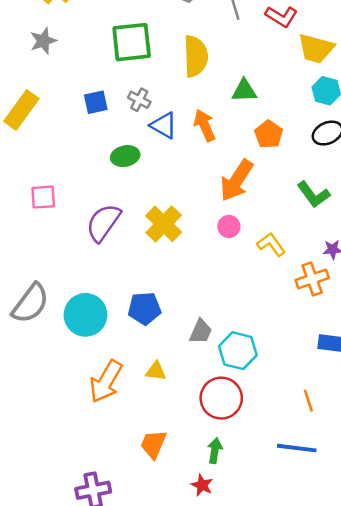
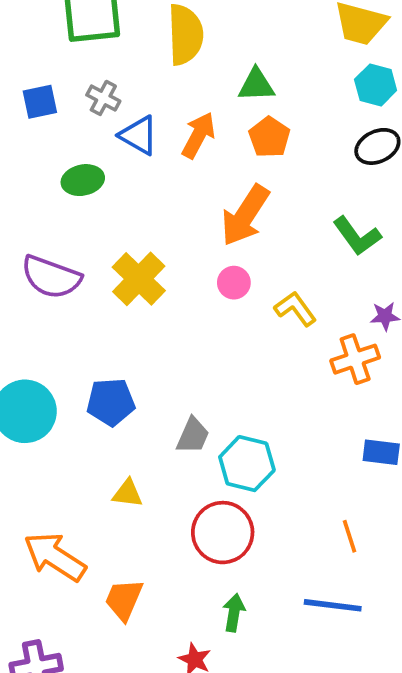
orange arrow: (205, 125) -> (198, 135), turned 52
orange pentagon: (269, 134) -> (269, 137), moved
purple semicircle: (103, 223) -> (51, 277), turned -105
orange arrow: (106, 381) -> (55, 557), moved, turned 93
green arrow: (215, 451) -> (234, 613), moved

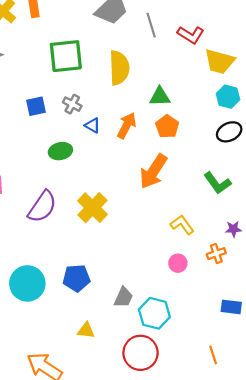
blue triangle: (139, 135) -> (92, 125), size x0.7
purple semicircle: (51, 277) -> (42, 207), turned -76
pink circle: (234, 283) -> (178, 263), moved
orange cross: (355, 359) -> (216, 254), size x0.7

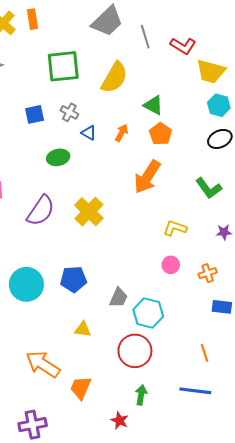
yellow semicircle: (119, 68) -> (114, 78), turned 32
green triangle: (160, 97) -> (153, 105), turned 30
orange arrow: (127, 125) -> (122, 133), size x0.7
yellow L-shape: (182, 225) -> (175, 228), turned -35
orange cross: (216, 254) -> (208, 273), moved

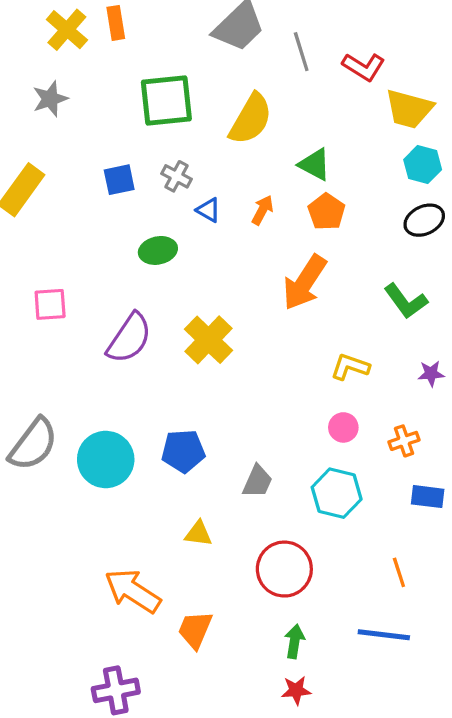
cyan hexagon: (148, 313) -> (337, 493), moved
red star: (120, 420) -> (296, 690), moved, turned -30

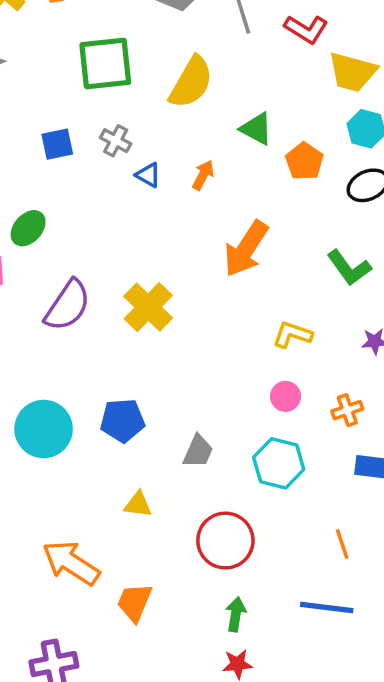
orange pentagon: (326, 212) -> (304, 161), moved
green ellipse: (158, 250) -> (28, 228), moved, turned -36

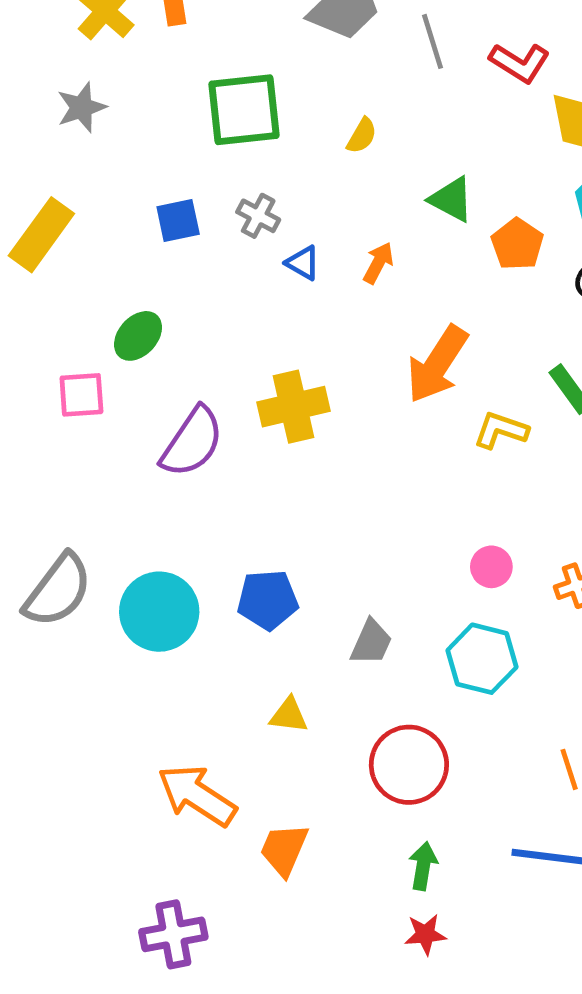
yellow semicircle: (191, 82) -> (362, 136), size x0.5
yellow cross: (148, 307) -> (293, 407), moved, turned 33
yellow L-shape: (292, 335) -> (501, 430), moved

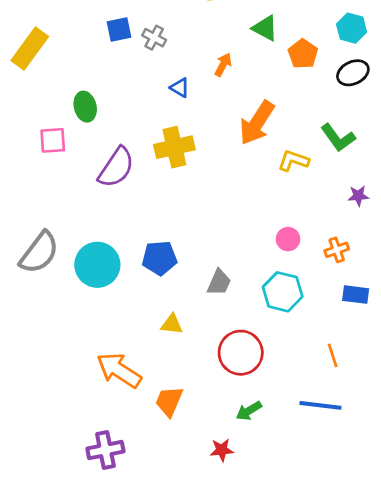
blue square: (178, 221) -> (119, 30), moved
blue triangle: (303, 263) -> (180, 88), moved
green ellipse: (138, 336) -> (85, 107), turned -56
green arrow: (423, 866) -> (249, 411), turned -130
red star: (425, 934) -> (222, 450), moved

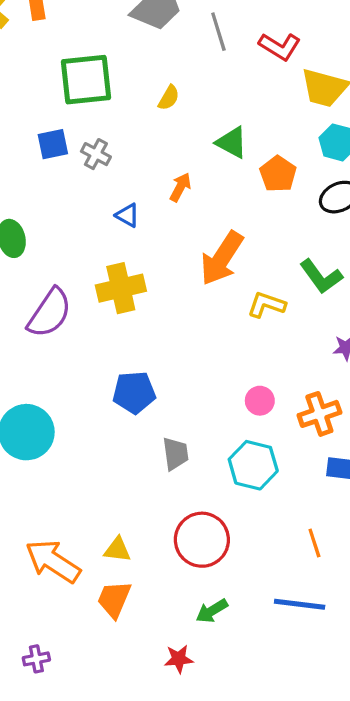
orange cross: (337, 250) -> (319, 414), size x1.4
blue pentagon: (160, 258) -> (134, 392), moved
gray trapezoid: (219, 282) -> (175, 454), turned -32
yellow triangle: (172, 324) -> (117, 550), moved
purple cross: (105, 450) -> (36, 659), size x0.6

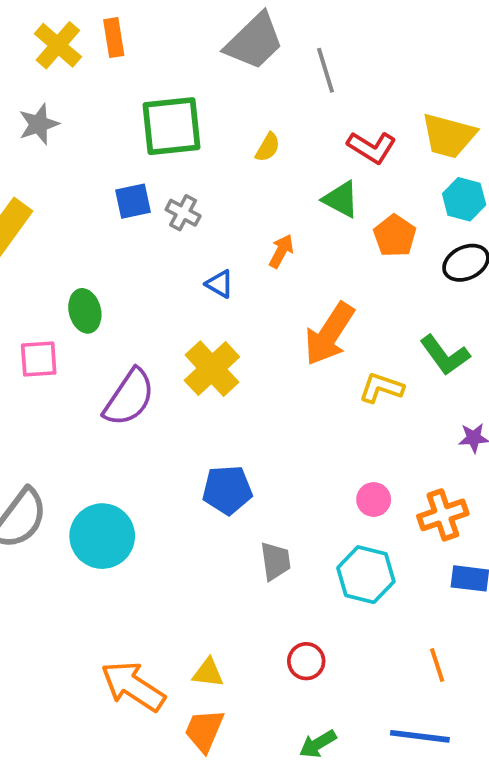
red L-shape: (280, 46) -> (372, 147), moved
yellow cross: (121, 288) -> (212, 369), turned -30
red circle: (202, 540) -> (306, 661), size x0.6

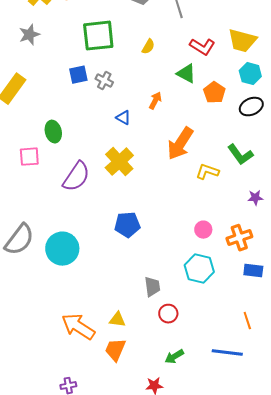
gray trapezoid: (275, 561) -> (152, 287), moved
orange line: (437, 665) -> (247, 321), moved

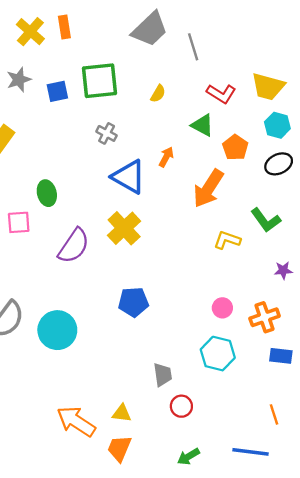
blue square: (78, 75) -> (57, 91), moved
blue triangle: (123, 118) -> (129, 177), size x2.0
orange arrow: (180, 144) -> (208, 188), moved

